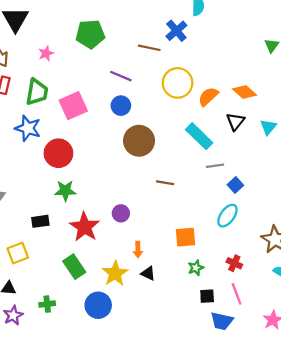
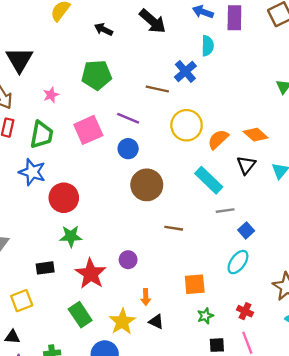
pink square: (73, 106) -> (88, 130), moved

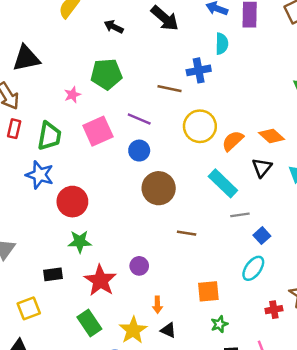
black triangle: (19, 60) -> (26, 58), turned 48
blue cross: (185, 71) -> (199, 70), turned 30
pink star: (51, 95) -> (72, 95), moved
red cross: (245, 311) -> (274, 310), moved, turned -35

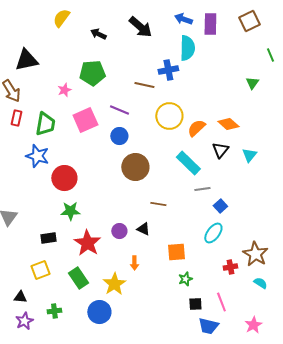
cyan semicircle: (222, 44) -> (187, 48), size x1.4
yellow square: (29, 308) -> (40, 270), moved
black triangle: (168, 330) -> (143, 229), moved

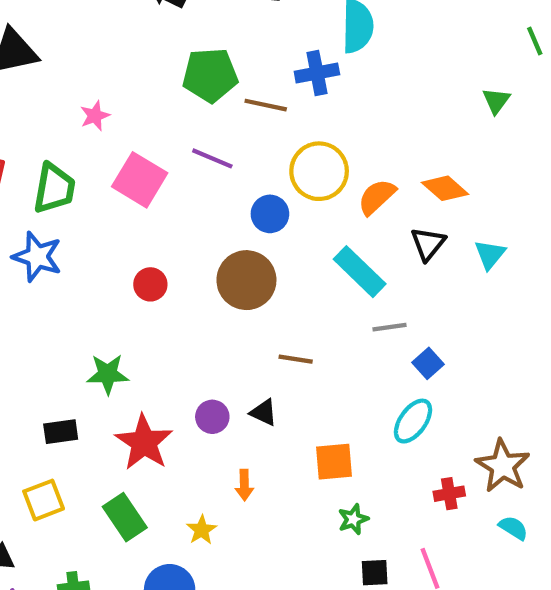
green pentagon: (92, 73) -> (210, 75), moved
pink square: (85, 120) -> (140, 180), turned -35
blue circle: (119, 136) -> (270, 214), moved
red circle: (64, 178) -> (150, 284), moved, size x0.6
yellow star: (114, 284) -> (202, 530), size x0.6

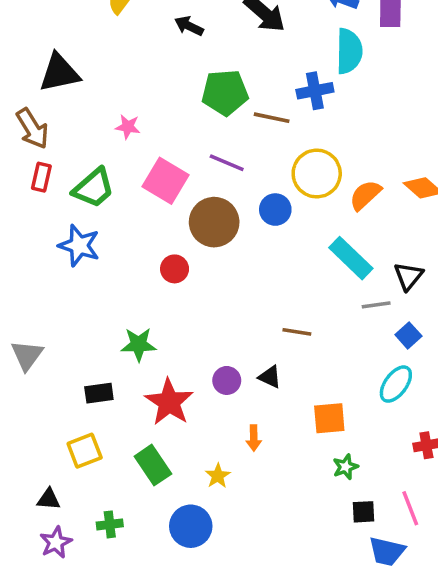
pink star: (95, 116) -> (128, 127), turned 30
green trapezoid: (54, 188) -> (94, 188), turned 39
black triangle: (428, 244) -> (408, 276), moved
brown circle: (246, 280) -> (214, 222), moved

